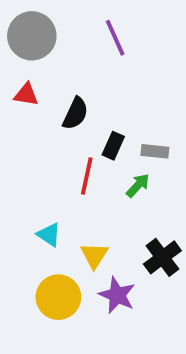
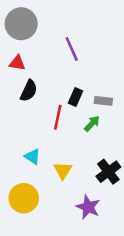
purple line: (115, 38) -> (72, 49), moved
black semicircle: (75, 113) -> (29, 91), moved
purple star: (117, 295) -> (88, 207), moved
yellow circle: (58, 297) -> (24, 198), moved

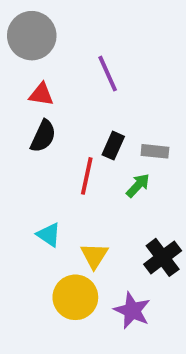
red triangle: (17, 63) -> (41, 94), moved
yellow circle: (24, 198) -> (75, 297), moved

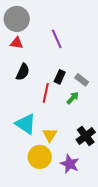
red triangle: (41, 94) -> (17, 43), moved
gray rectangle: (155, 151) -> (82, 80), turned 32
cyan triangle: (49, 235) -> (26, 124), size x1.6

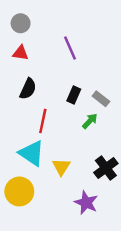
gray circle: (17, 19) -> (21, 23), size x0.6
red line: (46, 93) -> (43, 121), moved
yellow circle: (40, 157) -> (19, 191), moved

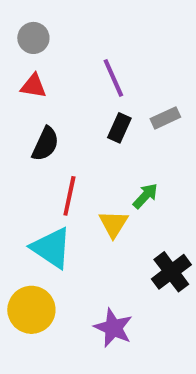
black rectangle: (74, 95) -> (119, 128), moved
gray rectangle: (101, 99) -> (165, 118), moved, turned -63
yellow triangle: (61, 167) -> (113, 224), moved
purple star: (86, 203) -> (113, 328), moved

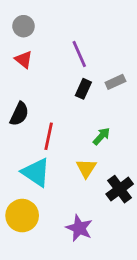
red triangle: (33, 86) -> (24, 60), turned 30
black semicircle: (45, 144) -> (19, 114), moved
yellow triangle: (113, 224) -> (86, 168), moved

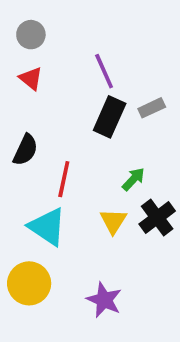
black rectangle: (83, 89) -> (110, 117), size x1.5
black cross: (120, 189) -> (157, 218), moved

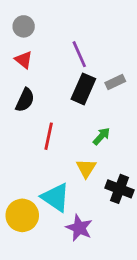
black semicircle: (25, 150) -> (25, 100), moved
black cross: (157, 218) -> (119, 189), moved, turned -32
cyan triangle: (47, 227) -> (56, 197), moved

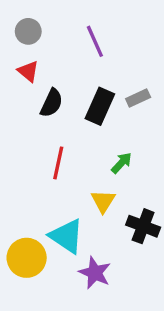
purple line: (79, 54) -> (95, 41), moved
black semicircle: (25, 100) -> (52, 103), moved

